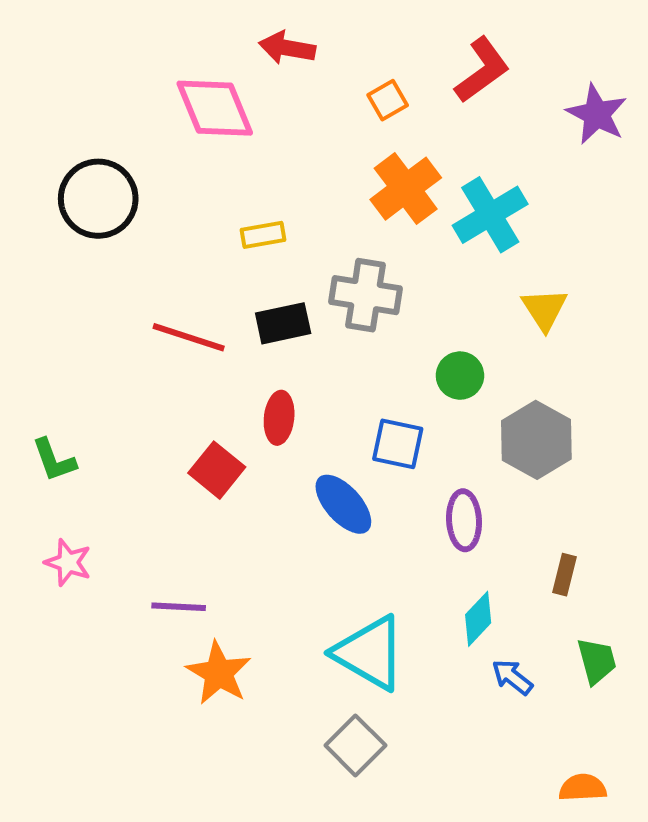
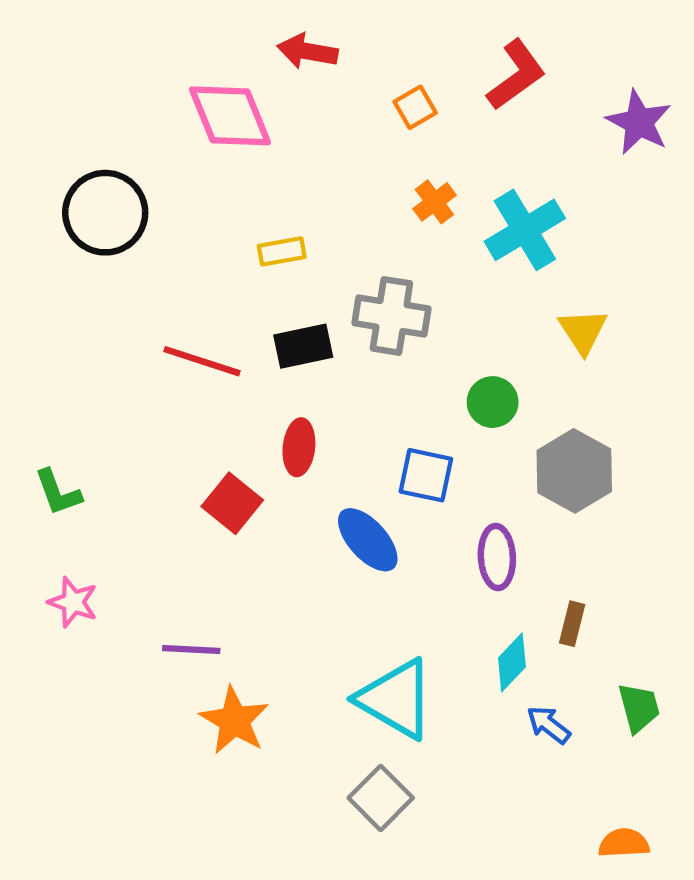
orange cross: (406, 189) -> (434, 202), size x0.6
brown rectangle: (565, 575) -> (572, 624), moved

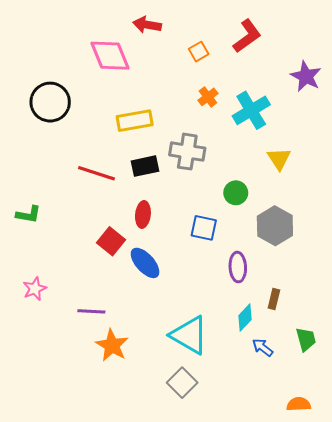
purple star: (639, 122) -> (306, 76), moved
yellow rectangle: (282, 251) -> (135, 121), size x1.6
green L-shape: (58, 492) -> (29, 214), moved, turned -60
blue ellipse: (368, 540) -> (145, 263), moved
pink star: (73, 602) -> (35, 289), turned 30

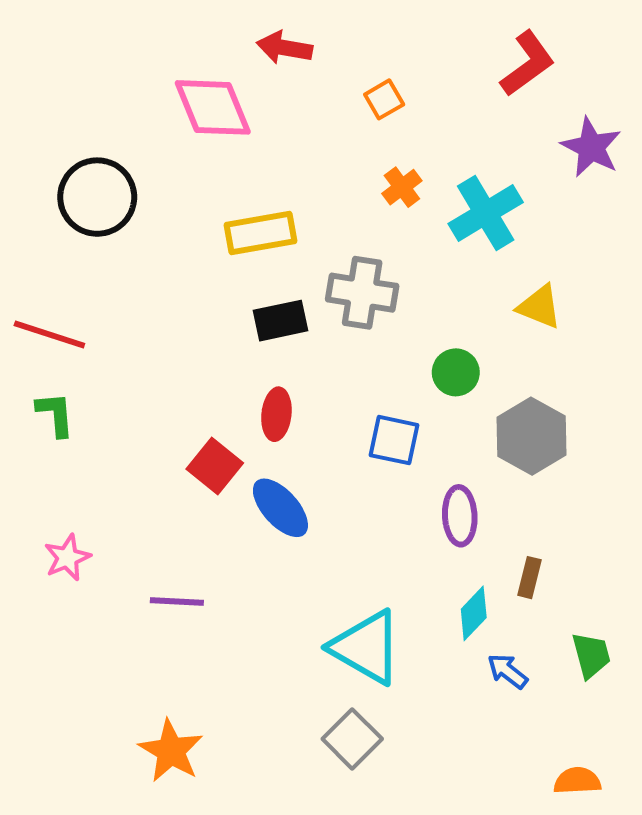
red L-shape: (247, 36) -> (527, 64), moved
yellow triangle: (279, 159) -> (539, 307), turned -35
red line: (97, 173) -> (49, 335), moved
green L-shape: (29, 214) -> (55, 414), turned -105
orange star: (112, 345) -> (171, 751), moved

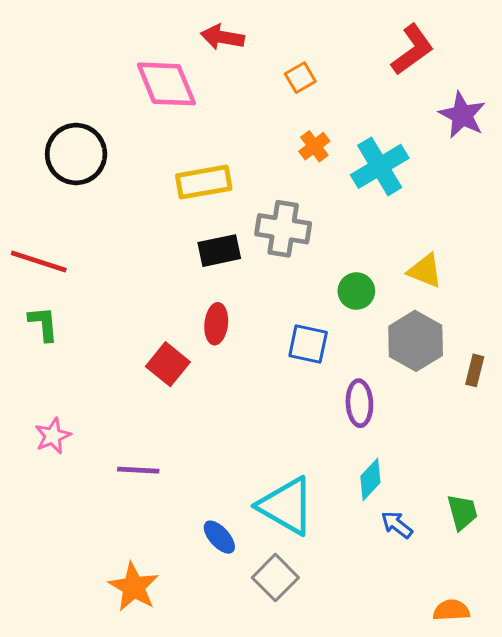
yellow triangle: (539, 307) -> (425, 271), moved
blue ellipse: (280, 508) -> (219, 537), moved, size x0.7
brown rectangle: (529, 578) -> (475, 370), moved

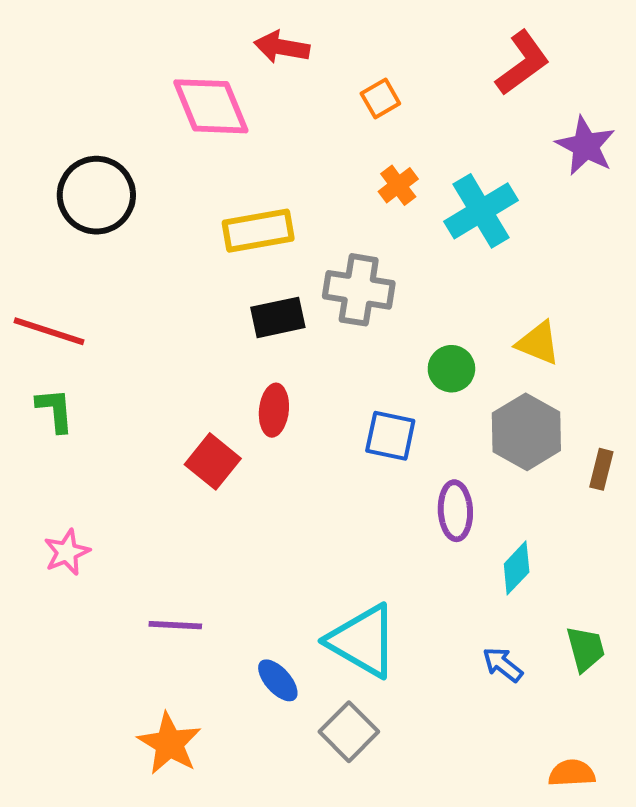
purple line: (138, 470) -> (175, 625), moved
cyan diamond: (370, 479) -> (517, 568), moved

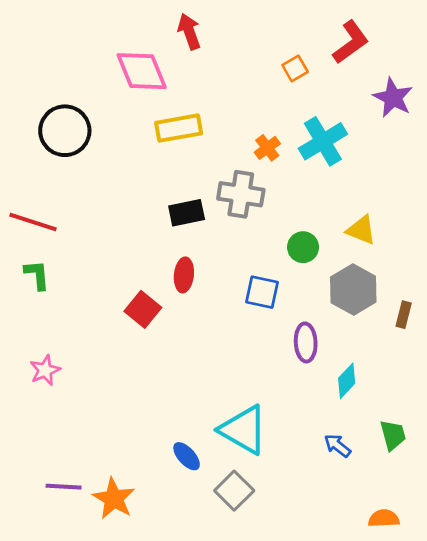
red arrow: (282, 47) -> (189, 31), turned 60
orange square: (380, 98) -> (295, 69), moved
orange cross: (398, 185) -> (267, 148), moved
yellow rectangle: (258, 231) -> (179, 128), moved
purple line: (175, 625) -> (64, 487), moved

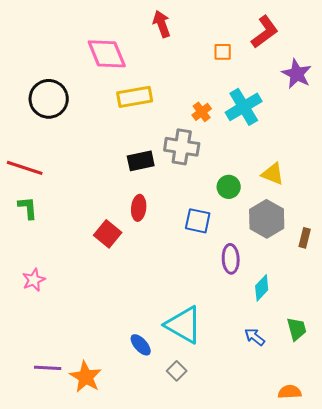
red arrow: (189, 31) -> (162, 24), moved
orange square: (295, 69) -> (223, 52), turned 30
gray square: (234, 491) -> (177, 371), size x0.7

